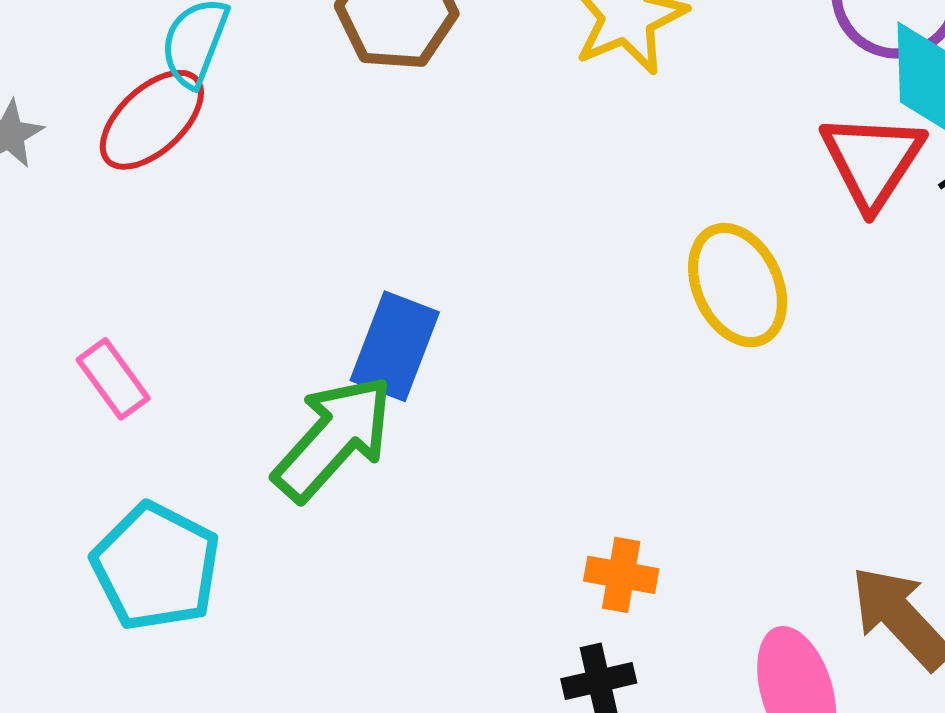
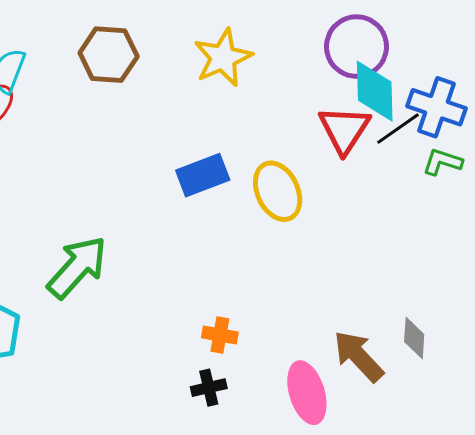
blue rectangle: (395, 346) -> (203, 175), moved, turned 48

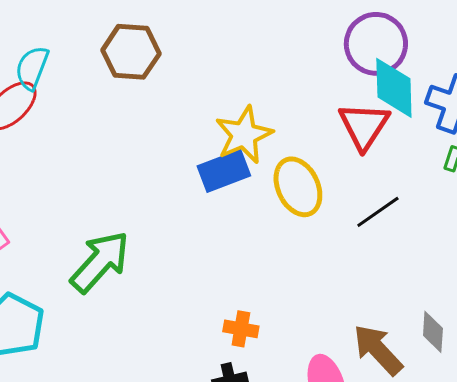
yellow star: (223, 58) -> (244, 135), moved
black line: (398, 129) -> (378, 212), moved

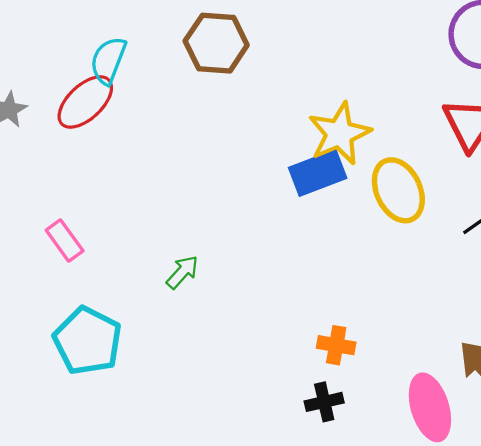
green arrow: (100, 262) -> (182, 272), size x0.5

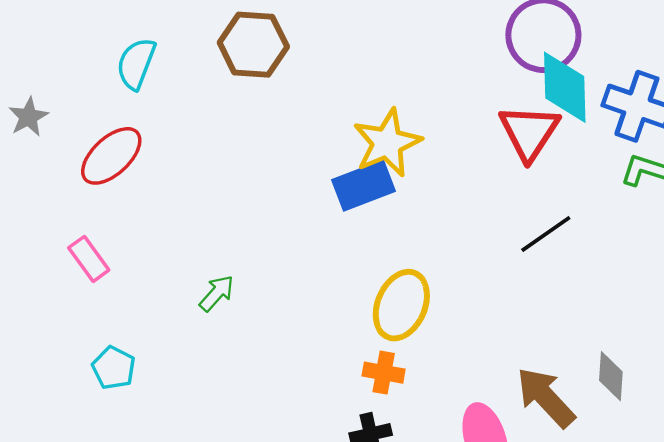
red ellipse: (85, 102) -> (111, 156), moved
yellow ellipse: (398, 190) -> (401, 305), moved, turned 48
cyan pentagon: (87, 341) -> (114, 368), size x0.6

